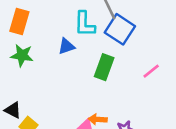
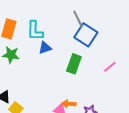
cyan L-shape: (85, 24) -> (35, 31), moved

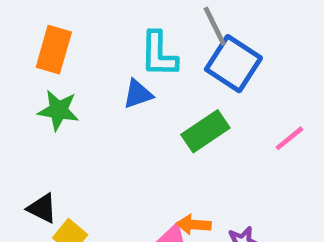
cyan L-shape: (35, 31) -> (159, 54), moved
green rectangle: (74, 64) -> (205, 131), turned 36

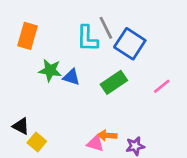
gray line: (215, 26) -> (106, 28), moved
blue triangle: (138, 94) -> (71, 77), moved, turned 36
green star: (58, 110) -> (50, 70), moved

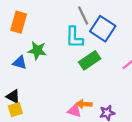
cyan L-shape: (87, 38) -> (74, 37), moved
blue triangle: (71, 77) -> (20, 63), moved
yellow square: (37, 142) -> (15, 110), moved, turned 32

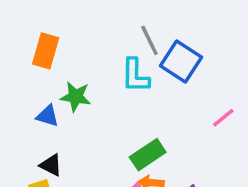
green rectangle: (90, 60) -> (148, 155), moved
black triangle: (13, 96) -> (51, 165), moved

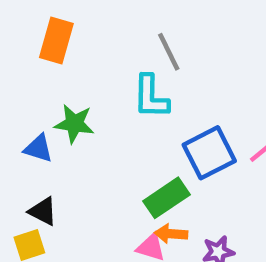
orange rectangle: (46, 51) -> (56, 40), moved
blue square: (181, 61) -> (209, 153), moved, turned 30

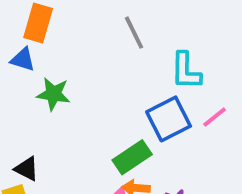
cyan L-shape: (151, 97) -> (186, 71), moved
blue triangle: (38, 148) -> (23, 59), moved

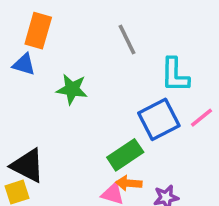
green star: (53, 94) -> (72, 89), moved
black triangle: (27, 169) -> (28, 165), size x1.5

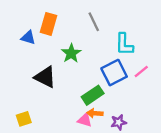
orange rectangle: (38, 31) -> (49, 24), moved
green star: (72, 89) -> (71, 53), moved, turned 30
black triangle: (28, 165) -> (45, 77), moved

